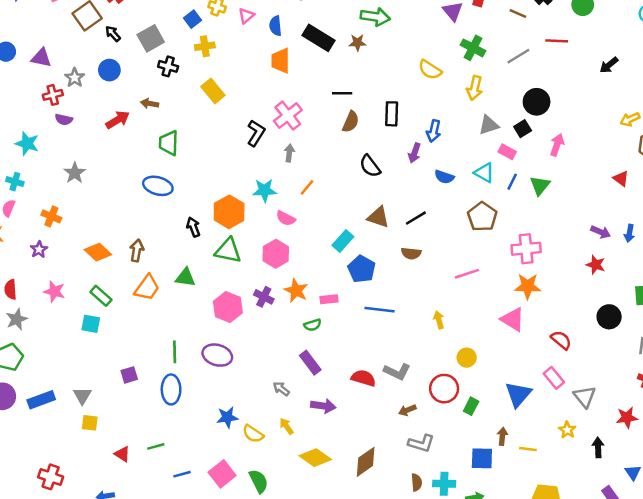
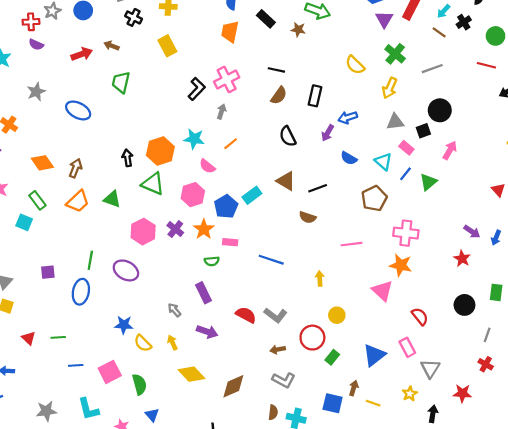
black rectangle: (319, 38) -> (266, 19), size x0.7
red line: (557, 41) -> (486, 65), moved
blue arrow: (434, 131) -> (348, 117), turned 48
blue ellipse: (158, 186) -> (78, 110), moved
blue pentagon: (362, 269) -> (226, 206), moved

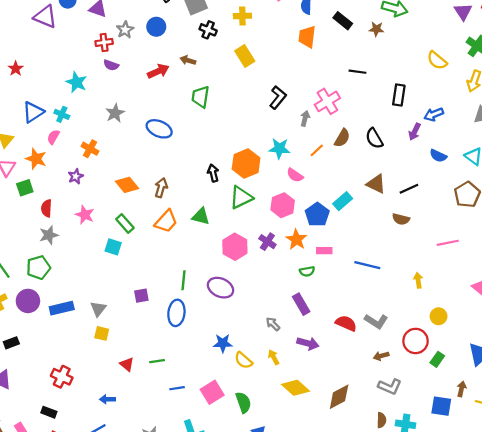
pink cross: (227, 79) -> (327, 101), moved
brown semicircle: (279, 96) -> (342, 138), moved
green triangle: (153, 184) -> (241, 197), turned -45

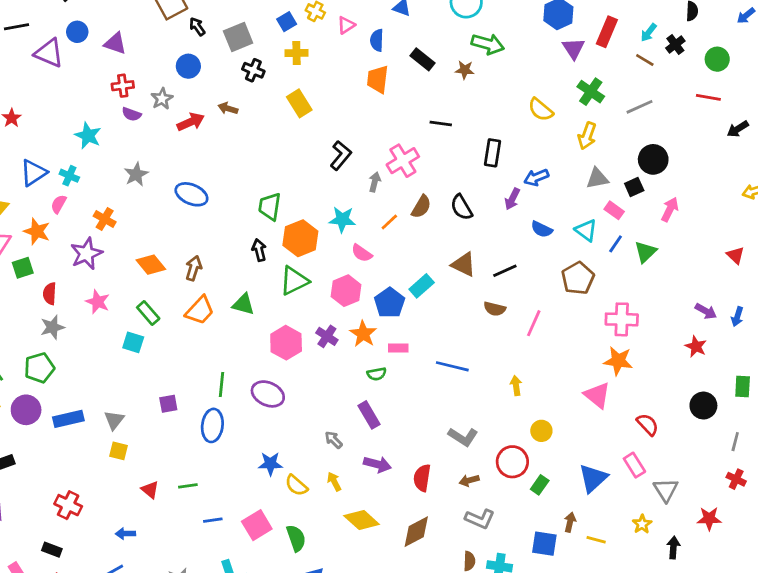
gray star: (125, 30) -> (162, 99), moved
green trapezoid: (200, 97) -> (270, 206), moved
purple star: (76, 176) -> (86, 254), size x1.6
pink line: (448, 243) -> (534, 323), moved, turned -55
red semicircle: (346, 323) -> (422, 478), moved, turned -105

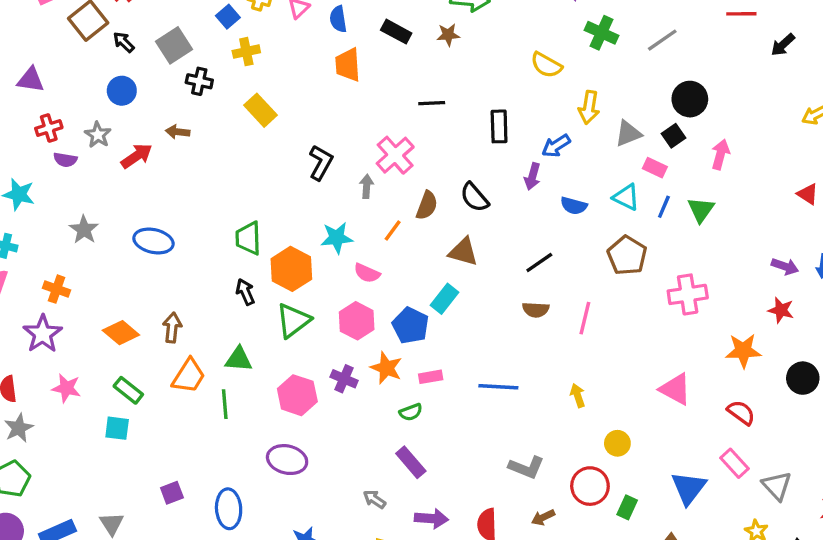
yellow arrow: (587, 136) -> (589, 107), moved
brown triangle: (464, 264) -> (463, 252), moved
orange star: (618, 361) -> (743, 351), moved
green line: (221, 385) -> (225, 404), moved

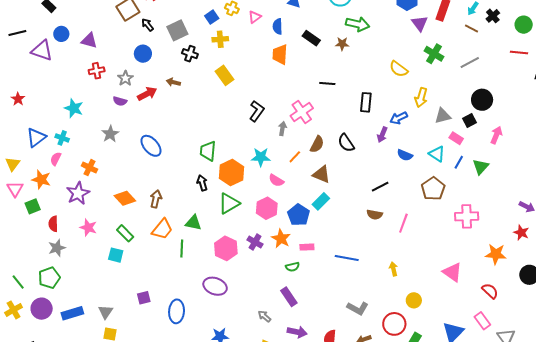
purple semicircle: (65, 160) -> (120, 101), moved
blue ellipse: (153, 241) -> (151, 146), turned 30
brown triangle: (463, 252) -> (321, 174), moved

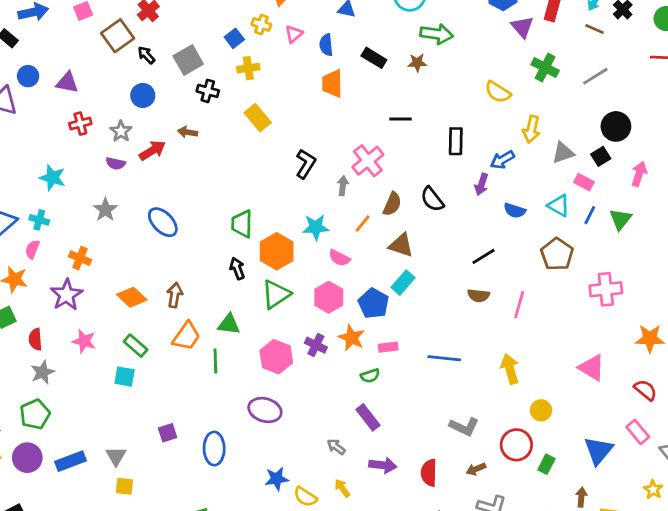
yellow arrow: (393, 269) -> (510, 369), size x1.5

